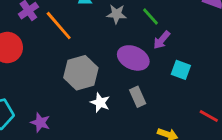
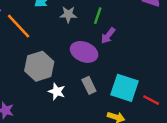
green line: (150, 16) -> (98, 16), turned 63
cyan square: (181, 70) -> (124, 88), moved, size x1.6

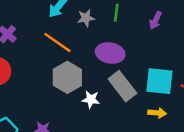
orange line: (19, 26) -> (57, 43), moved
purple arrow: (108, 36) -> (156, 20), moved
gray rectangle: (89, 85) -> (122, 86), size x1.6

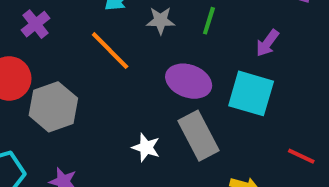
gray hexagon: (67, 77) -> (53, 107), moved
cyan square: (159, 81) -> (251, 93), moved

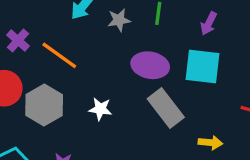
orange line: (110, 51) -> (59, 55), moved
white star: (146, 148) -> (100, 109), moved

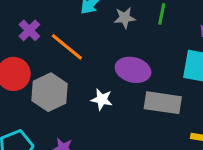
purple ellipse: (150, 65) -> (133, 70), moved
gray rectangle: (166, 108) -> (163, 103), turned -48

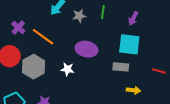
gray rectangle: (163, 103) -> (121, 67), moved, size x0.7

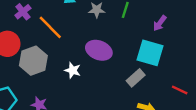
gray rectangle: (121, 67) -> (136, 78), turned -56

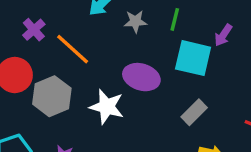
cyan square: (150, 53) -> (193, 58), moved
white star: (73, 70) -> (107, 107), size x1.5

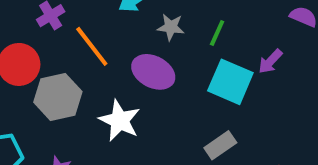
purple ellipse: (141, 77) -> (153, 72), moved

